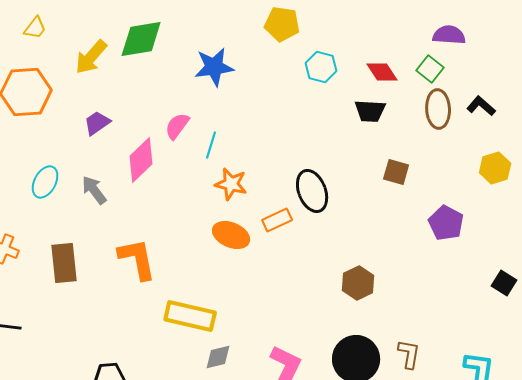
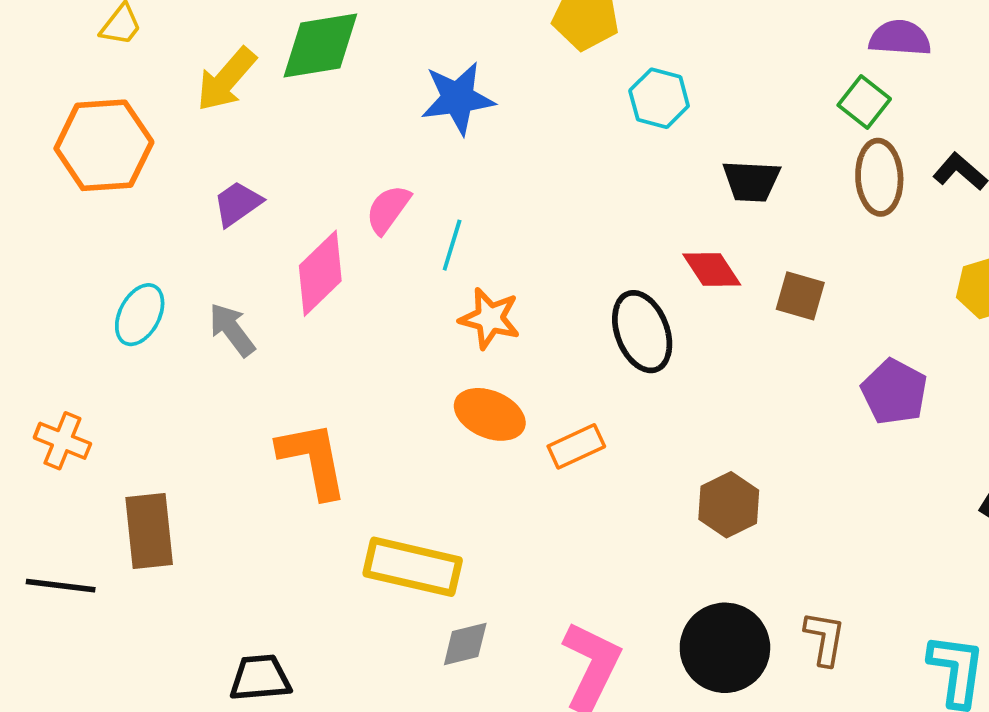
red diamond: (382, 72) -> (712, 269), moved
orange rectangle: (277, 220) -> (576, 446), moved
brown rectangle: (64, 263) -> (149, 531), moved

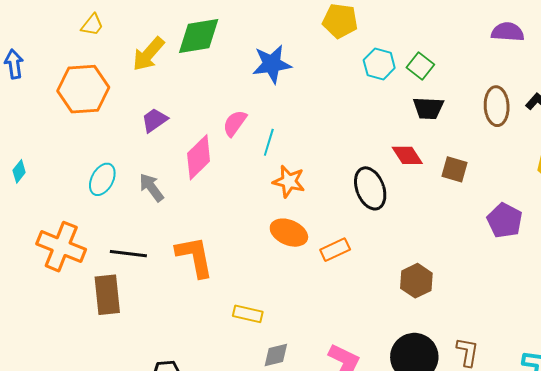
green square: (864, 102) -> (420, 66), moved
orange cross: (62, 441) -> (61, 247), size x1.6
yellow rectangle: (413, 567) -> (248, 314), size x0.6
black line: (61, 586) -> (128, 254), moved

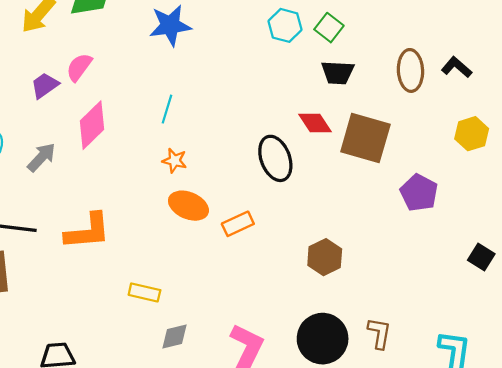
pink semicircle: (235, 123) -> (79, 67), moved
brown square: (454, 169) -> (365, 138), size x1.8
orange star: (289, 181) -> (175, 161), moved, size x0.7
gray arrow: (151, 187) -> (42, 157), turned 80
orange L-shape: (195, 257) -> (88, 231), turned 96

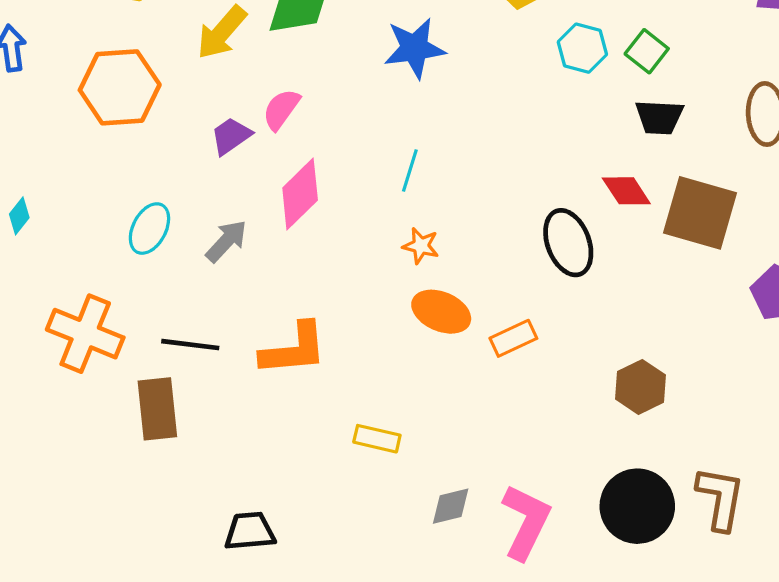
brown L-shape: (379, 333) -> (720, 498), size x1.4
gray diamond: (175, 336) -> (451, 506), moved

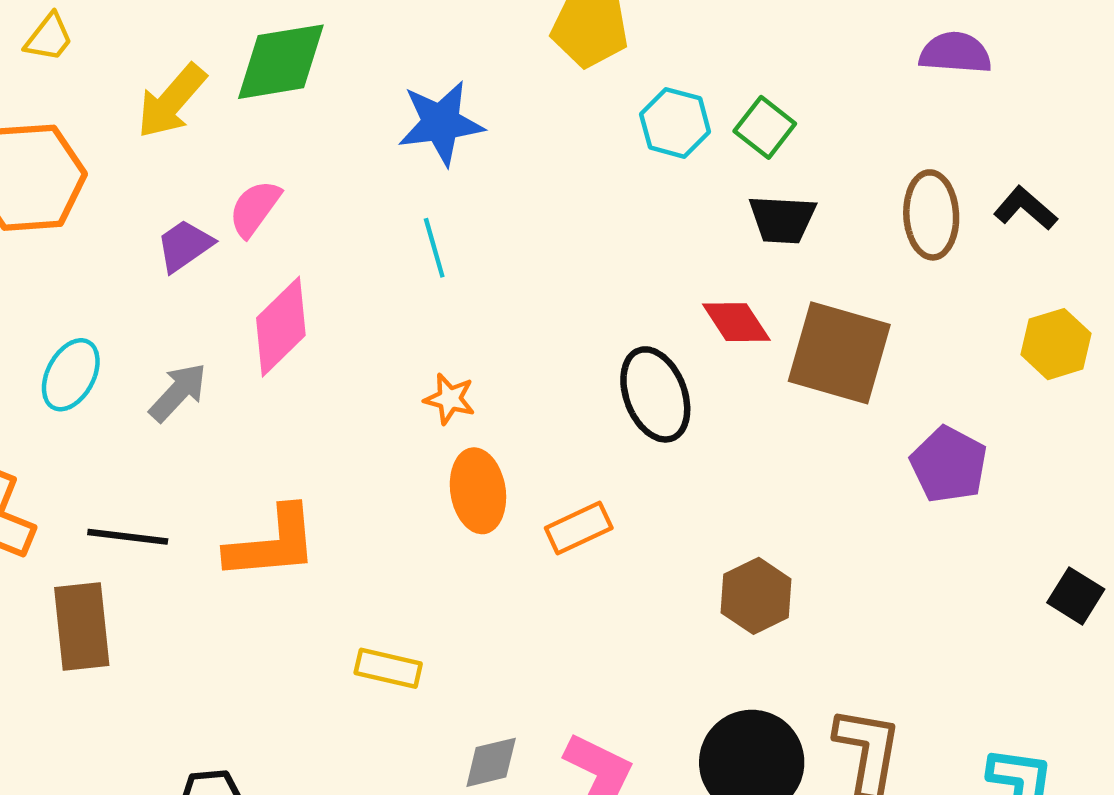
cyan line: (410, 170) -> (434, 248), moved, turned -33
orange ellipse: (441, 312) -> (478, 491), turned 58

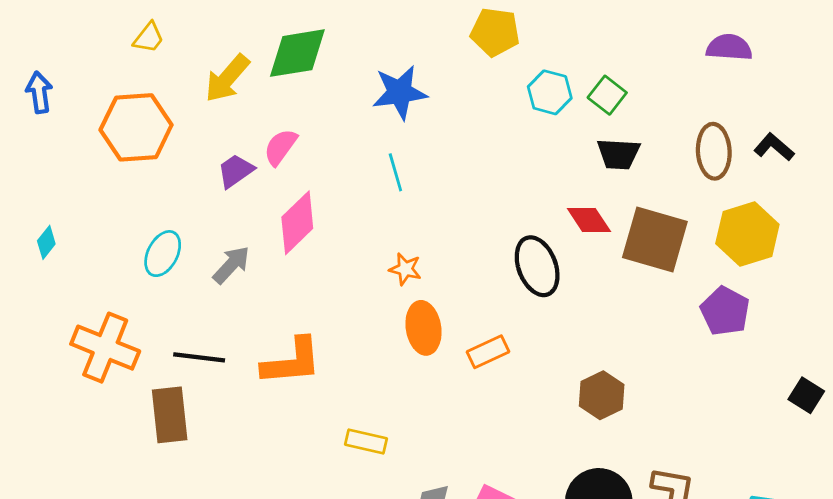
yellow hexagon: (1056, 344) -> (747, 234), moved, size x1.4

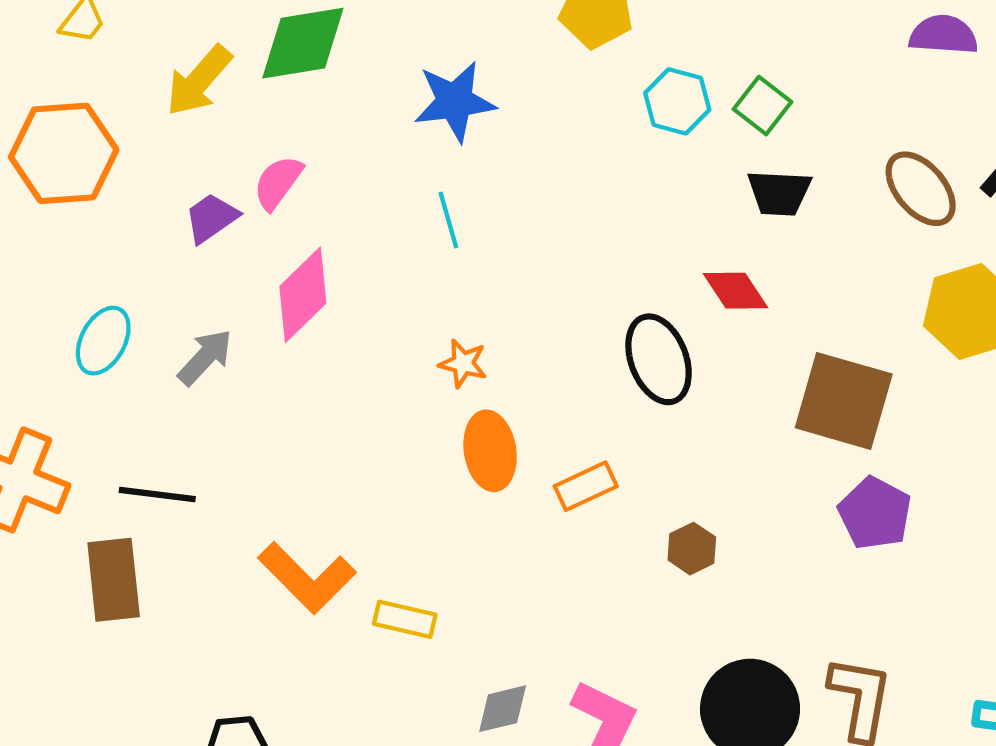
brown ellipse: (714, 151) -> (921, 189), turned -38
brown square: (655, 240) -> (844, 401), moved
purple pentagon: (725, 311) -> (875, 513), moved
orange L-shape: (292, 362) -> (307, 578), moved, turned 50
brown hexagon: (602, 395) -> (692, 549), moved, size x0.7

